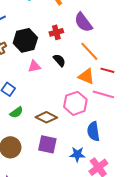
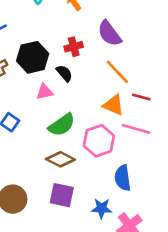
black semicircle: (59, 60) -> (64, 73), moved
green semicircle: (16, 112) -> (62, 125), moved, size x1.5

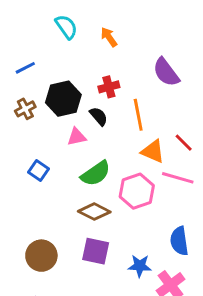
purple semicircle: (109, 33) -> (166, 72), moved
orange line: (117, 72) -> (138, 115), moved, turned 32
red line: (141, 97) -> (184, 143), turned 30
blue semicircle: (123, 178) -> (179, 241), moved

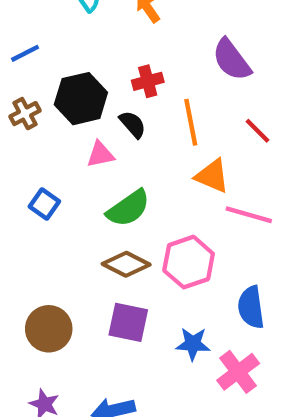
red line: (184, 143) -> (257, 131), moved
pink hexagon: (137, 191) -> (189, 262), moved

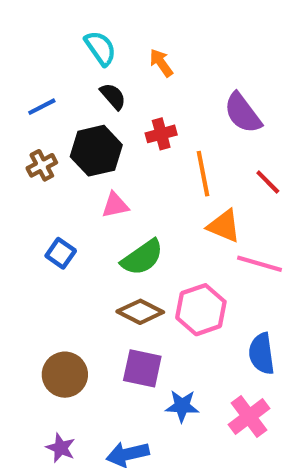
black semicircle: (133, 124) -> (113, 96), moved
blue star: (193, 344) -> (182, 406), moved

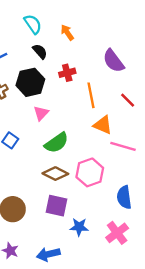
pink triangle: (115, 205) -> (41, 113), turned -35

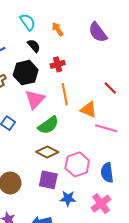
purple semicircle: (113, 61) -> (98, 32), moved
orange line: (91, 95) -> (65, 94), moved
pink triangle: (41, 113) -> (35, 99), size x1.5
pink hexagon: (90, 172) -> (77, 164), moved

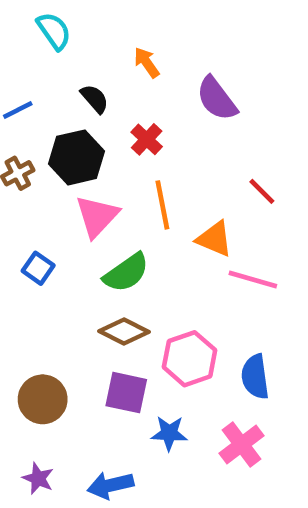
cyan semicircle: (28, 22) -> (54, 31), moved
purple semicircle: (98, 32) -> (217, 99), moved
red cross: (58, 64) -> (147, 139), turned -32

